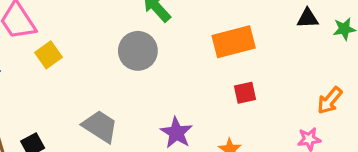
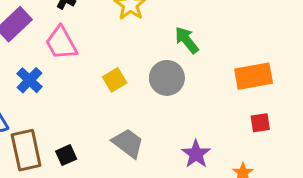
yellow square: (49, 55) -> (115, 80), moved

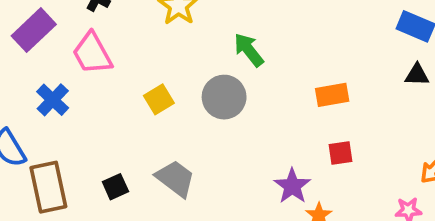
orange rectangle: (254, 76) -> (332, 95), size x0.7
purple star: (196, 154) -> (292, 186), moved
black square: (66, 155) -> (115, 187), moved

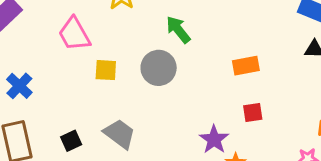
pink trapezoid: (92, 53) -> (74, 34), moved
yellow square: (159, 99) -> (106, 70), turned 35
blue cross: (53, 100) -> (19, 86), moved

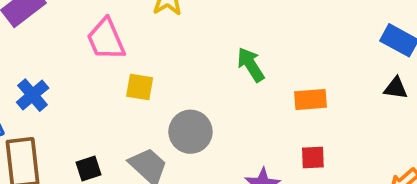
green arrow: (178, 30) -> (251, 65), moved
gray circle: (159, 68) -> (190, 132), moved

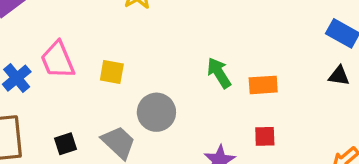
pink trapezoid: (106, 39) -> (58, 60), moved
green arrow: (251, 65) -> (219, 73), moved

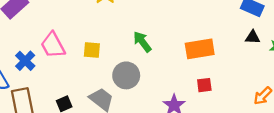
green arrow: (219, 73) -> (142, 42), moved
orange rectangle: (263, 85) -> (200, 49), size x1.4

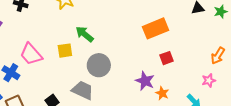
green arrow: (142, 42) -> (85, 34), moved

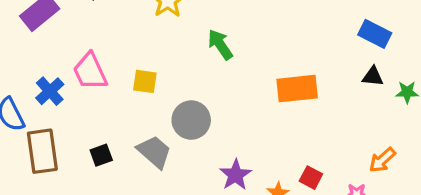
green arrow: (85, 34) -> (220, 45), moved
red square: (167, 58) -> (311, 178), moved, turned 32
purple star: (145, 81) -> (236, 175), moved

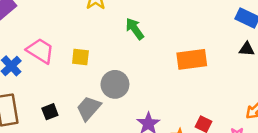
pink trapezoid: (90, 71) -> (40, 51), turned 148
gray trapezoid: (154, 152) -> (89, 108), turned -88

